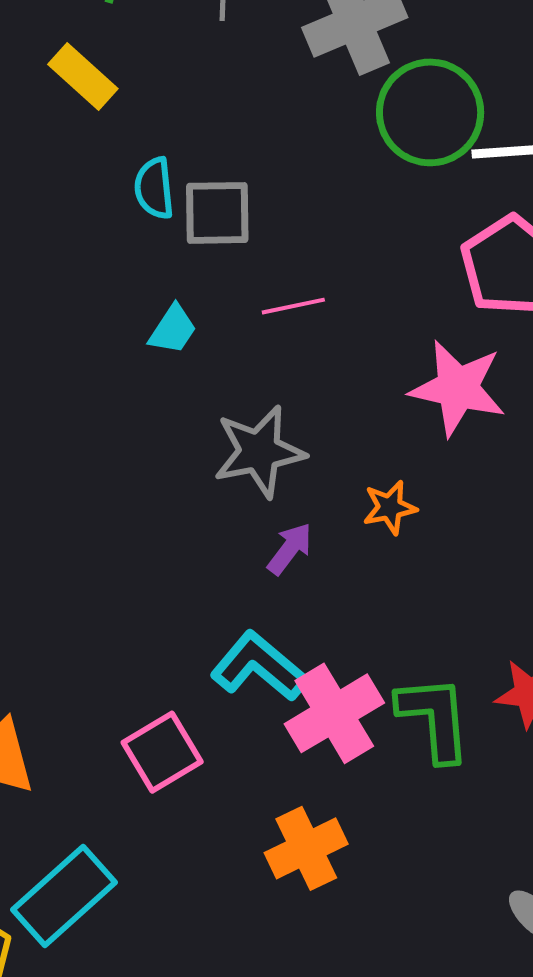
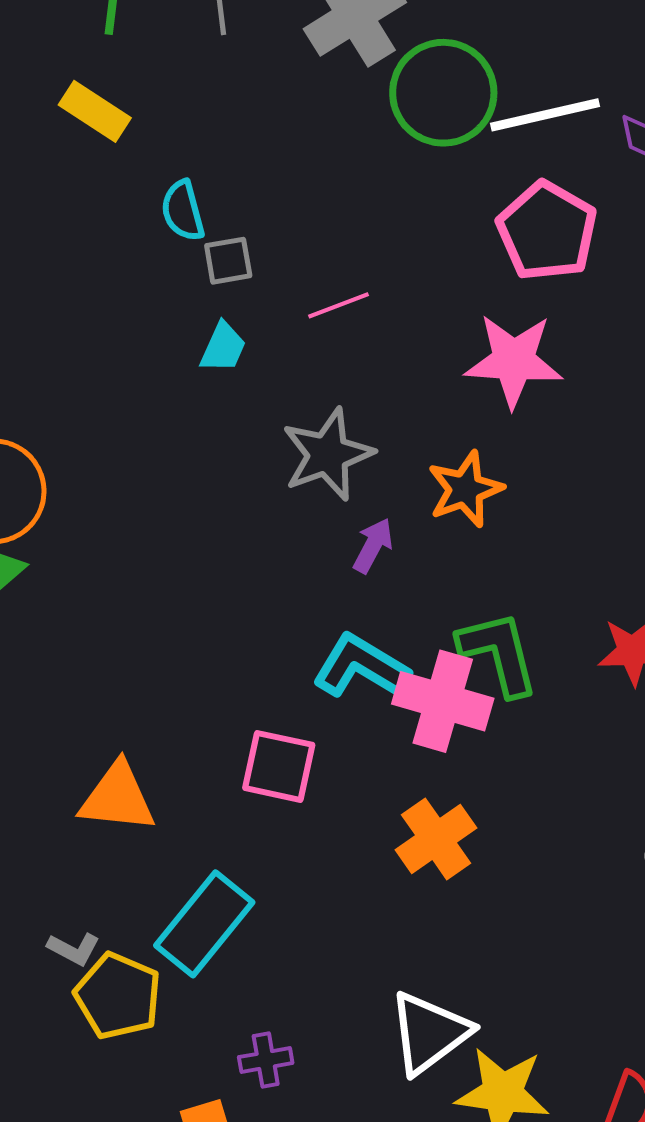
gray square: (217, 213) -> (228, 261), moved, size x0.7
orange star: (390, 507) -> (465, 489), size x1.4
pink cross: (334, 713) -> (443, 701), turned -34
green L-shape: (434, 718) -> (499, 653), moved
pink square: (162, 752) -> (279, 766), turned -38

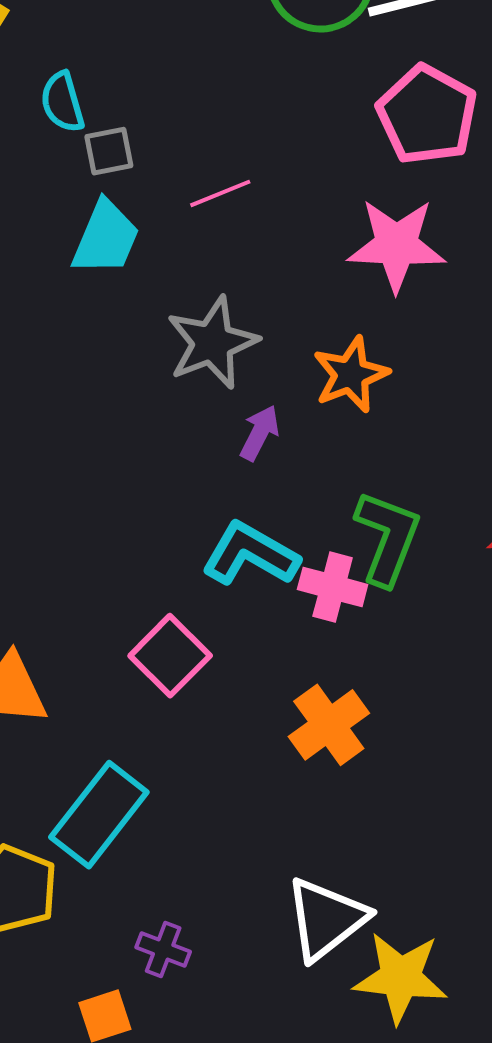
cyan trapezoid: (223, 347) -> (106, 238), size x1.5
green L-shape: (499, 653) -> (387, 538), turned 36
pink cross: (443, 701) -> (333, 587), size x0.7
pink square: (279, 766) -> (170, 656), turned 34
purple cross: (266, 1060) -> (163, 949), turned 32

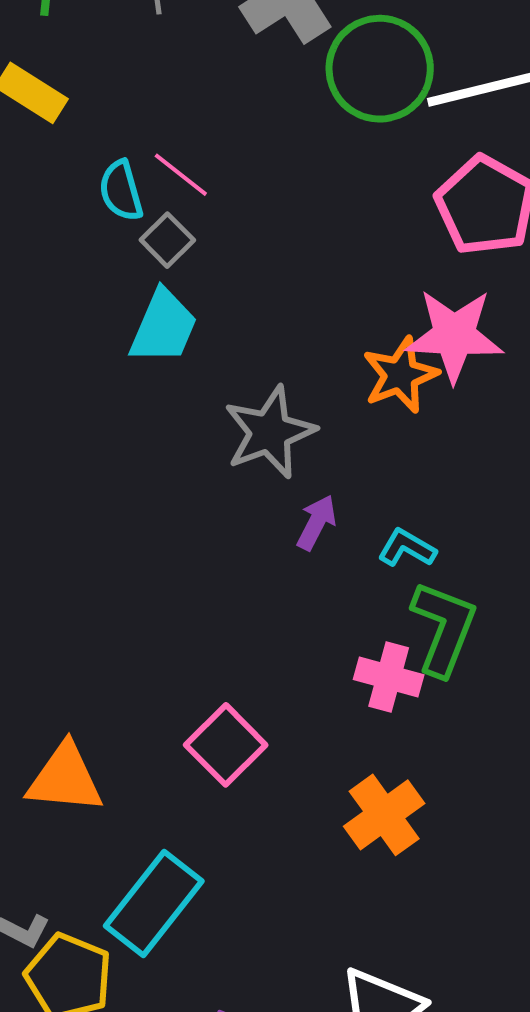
gray square: (109, 151) -> (167, 240), turned -34
pink line: (220, 193) -> (181, 175), moved, turned 60
orange star: (351, 375) -> (400, 375), moved
cyan L-shape: (250, 554) -> (407, 548), moved, size x0.6

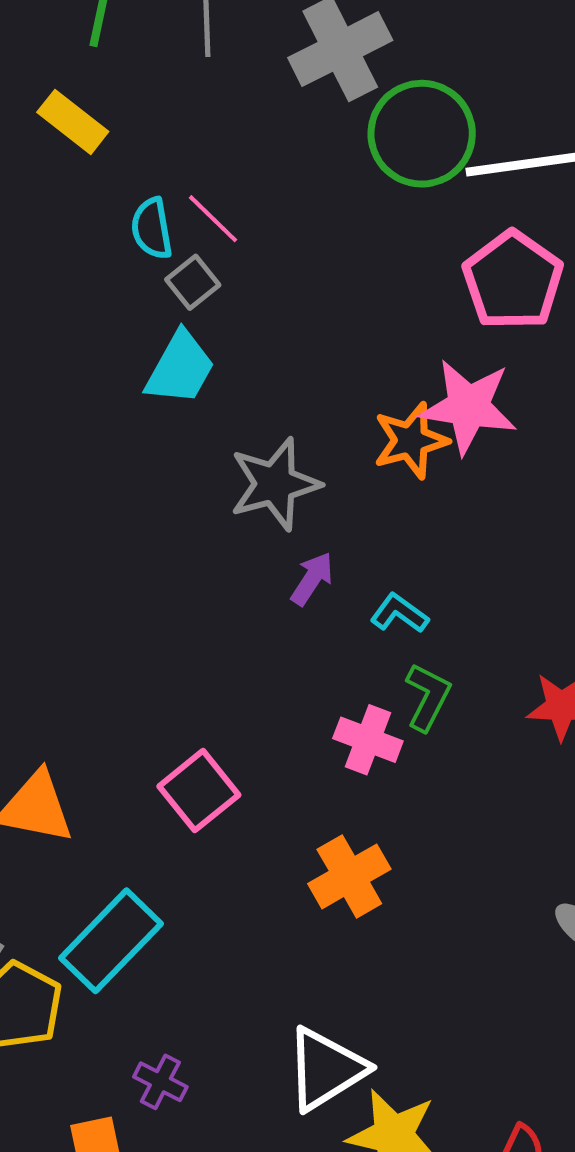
green L-shape: (444, 628) -> (428, 697), size x0.7

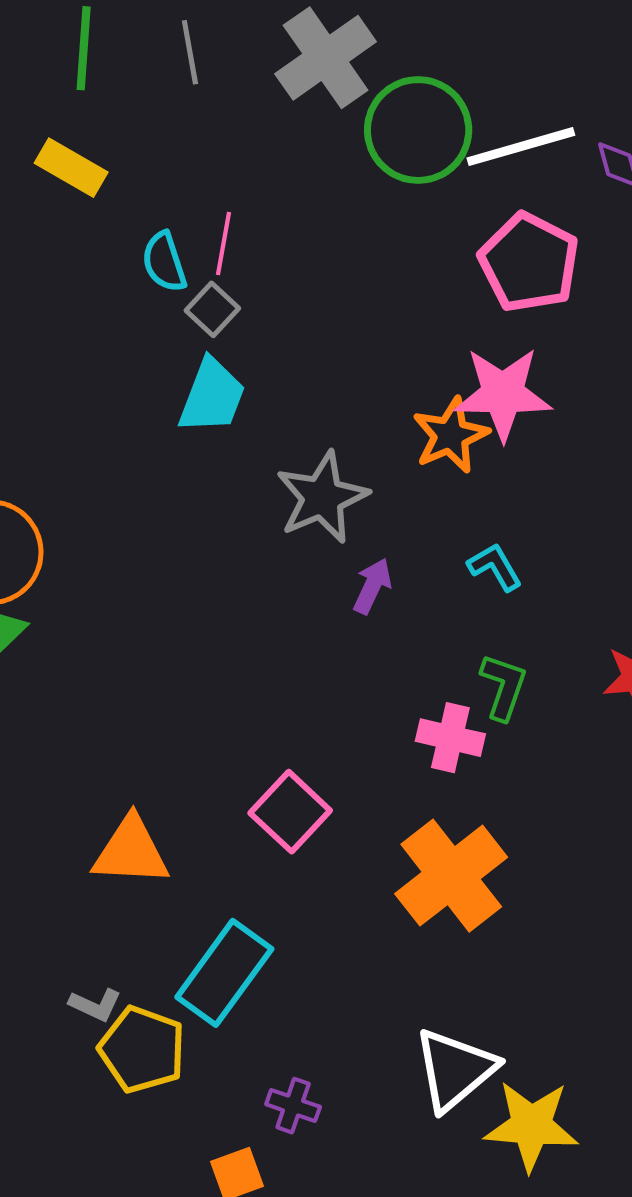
pink line: (213, 219) -> (223, 244), turned 64
cyan L-shape: (399, 613) -> (495, 567), moved, turned 32
orange cross: (349, 876) -> (451, 876), size x1.4

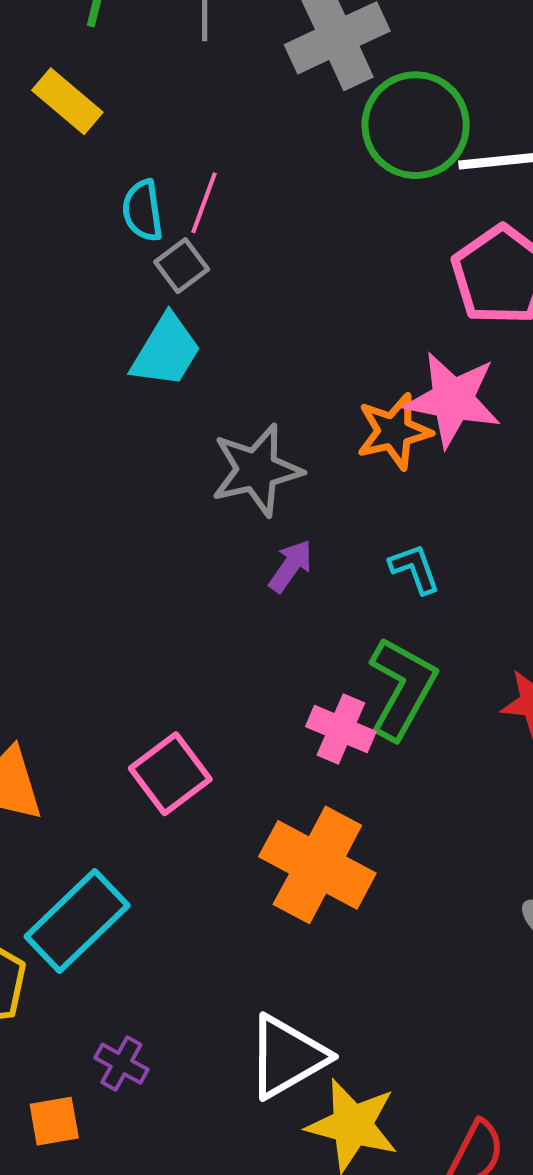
green L-shape: (504, 687) -> (402, 688), size x1.5
orange cross: (451, 876) -> (317, 865), turned -34

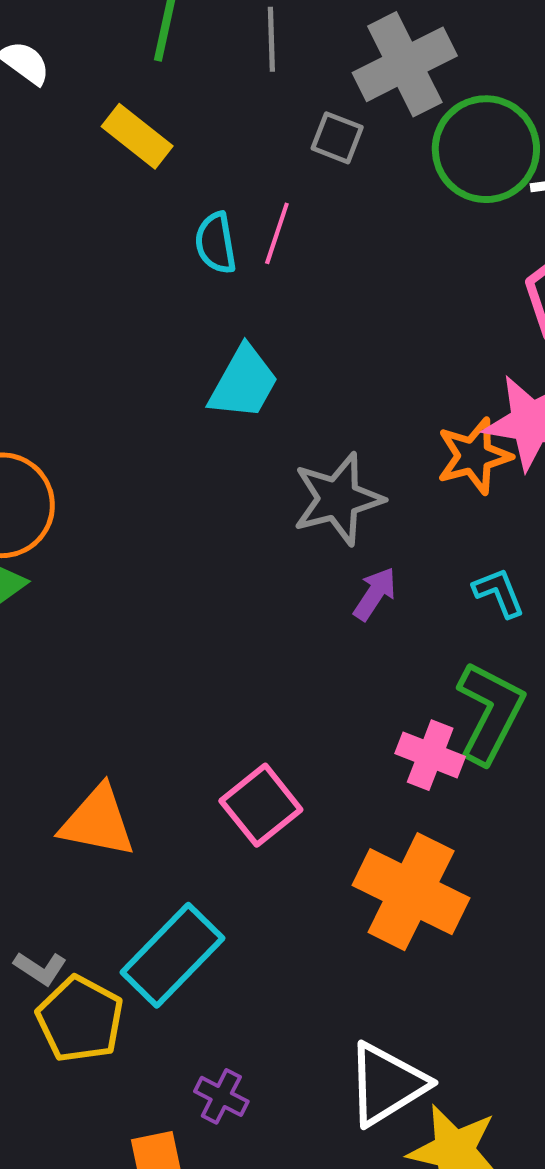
gray square: (182, 266) -> (337, 138), moved, turned -30

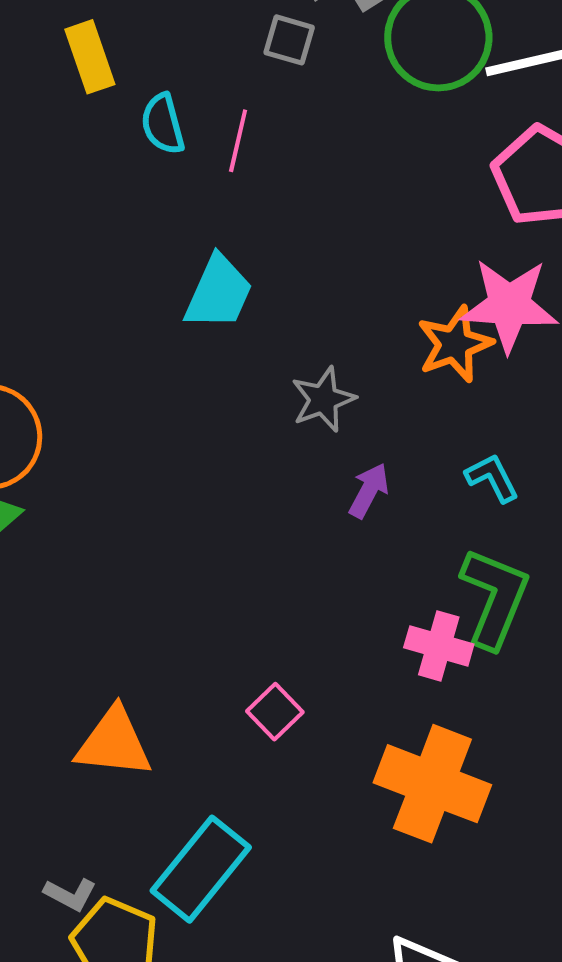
yellow rectangle: (137, 136) -> (90, 57), turned 38
cyan semicircle: (216, 243) -> (163, 124), moved
gray star: (338, 499) -> (323, 399), size x0.7
pink square: (261, 805) -> (275, 712), size x0.7

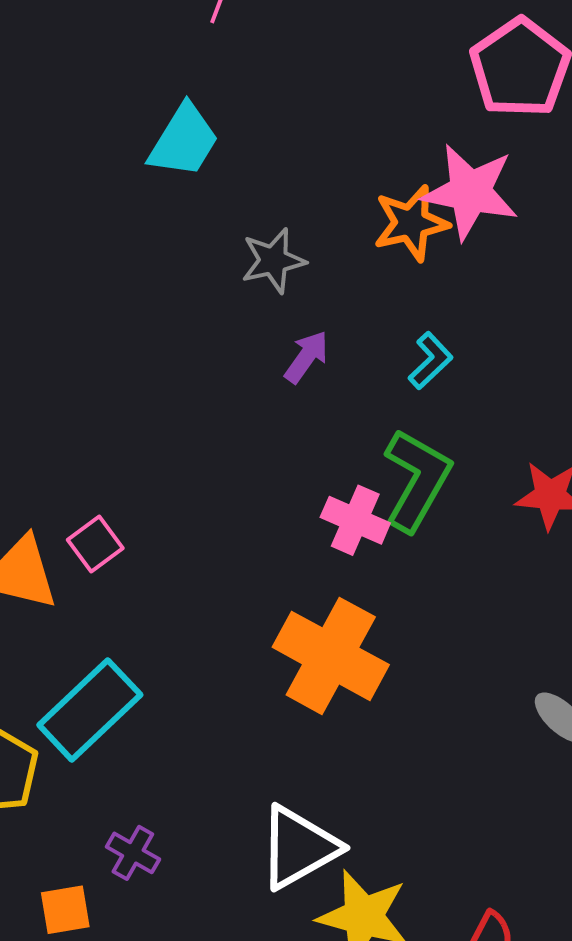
cyan L-shape: (492, 478) -> (430, 361), turned 66
pink square: (275, 712) -> (95, 544), moved

